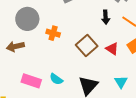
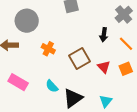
orange cross: (53, 33) -> (48, 49), moved
cyan semicircle: (56, 79) -> (52, 86), moved

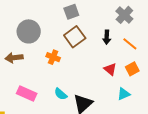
brown square: (79, 59) -> (75, 37), moved
cyan triangle: (106, 101) -> (124, 94), moved, turned 32

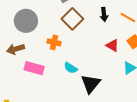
pink rectangle: (27, 94) -> (34, 68), moved
cyan semicircle: (61, 94) -> (71, 68), moved

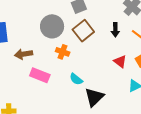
gray circle: (26, 21) -> (52, 26), moved

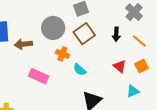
brown arrow: (24, 54) -> (23, 44), moved
cyan semicircle: (76, 79) -> (80, 70), moved

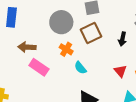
brown arrow: (23, 44) -> (27, 47), moved

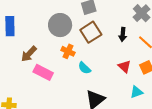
brown arrow: (27, 47) -> (29, 54), turned -42

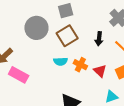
orange cross: (68, 51) -> (80, 65), moved
cyan semicircle: (84, 68) -> (60, 61), moved, turned -48

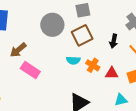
red triangle: (100, 71) -> (112, 73), turned -48

